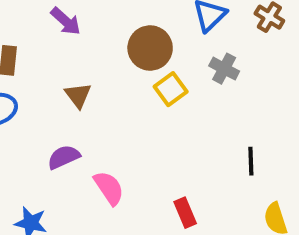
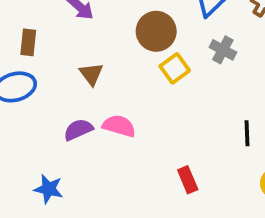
pink semicircle: (109, 188) -> (119, 126), moved, turned -40

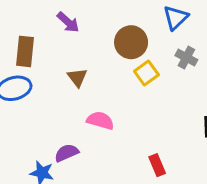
brown rectangle: (28, 42) -> (25, 51), size x1.4
purple semicircle: (78, 130) -> (66, 153), moved

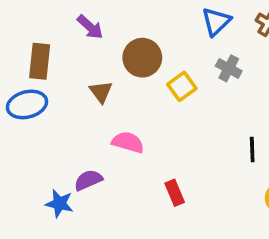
brown circle: (131, 42) -> (142, 58), moved
red rectangle: (157, 165) -> (175, 193), moved

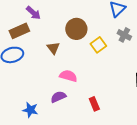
purple arrow: (90, 27) -> (33, 13), moved
brown rectangle: (40, 61) -> (19, 31), turned 60
purple semicircle: (88, 180) -> (58, 97), moved

